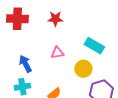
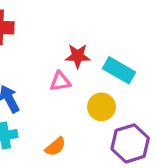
red star: (55, 19) -> (78, 56), moved

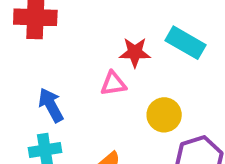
cyan rectangle: (119, 70) -> (186, 43), moved

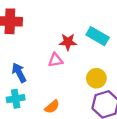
yellow circle: (164, 115) -> (96, 78), moved

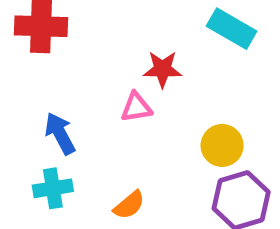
cyan rectangle: (98, 36) -> (232, 29), moved

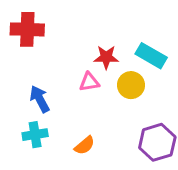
cyan rectangle: (232, 29) -> (151, 56), moved
yellow circle: (222, 145) -> (131, 85), moved

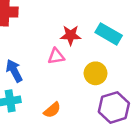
yellow circle: (131, 85) -> (96, 73), moved

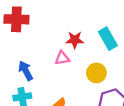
cyan rectangle: (109, 34) -> (108, 39), turned 30

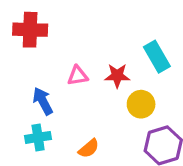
red star: (75, 40) -> (117, 76), moved
pink triangle: (62, 58) -> (78, 76), moved

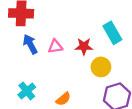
blue arrow: (43, 101) -> (30, 44), moved
cyan cross: (38, 137) -> (27, 91), turned -30

